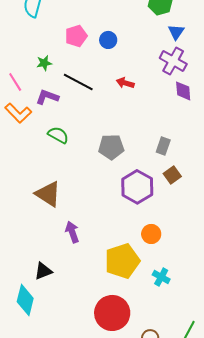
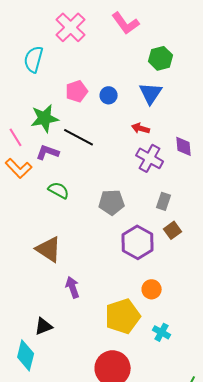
blue triangle: (176, 32) -> (151, 93), moved, size x1.4
purple cross: (173, 61) -> (150, 158), moved
green star: (44, 63) -> (45, 118), size x1.8
red arrow: (125, 83) -> (141, 128), moved

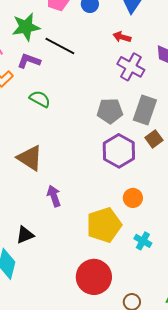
gray rectangle: (164, 201) -> (145, 110), size x1.6
gray pentagon: (112, 202) -> (110, 111), moved

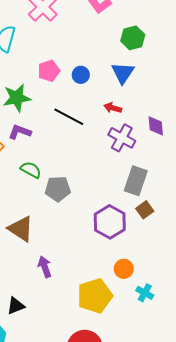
black line: (60, 46) -> (69, 117), moved
gray pentagon: (110, 111) -> (58, 189), moved
cyan cross: (143, 241) -> (145, 293), moved

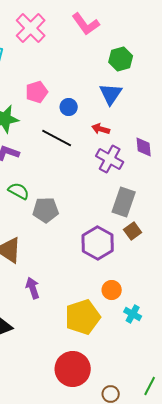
blue circle: (81, 75) -> (69, 107), moved

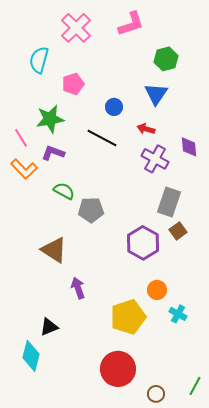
pink L-shape: (86, 24) -> (131, 24), turned -72
pink pentagon: (37, 92) -> (73, 84), moved

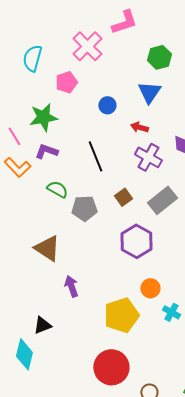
pink cross: (76, 28) -> (87, 46), moved
black line: (102, 138) -> (95, 156), moved, turned 40
gray rectangle: (169, 202) -> (162, 200), turned 32
brown square: (178, 231) -> (123, 197), moved

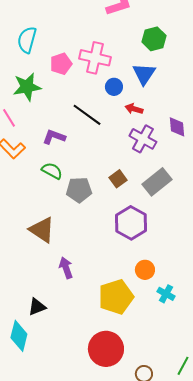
pink cross: (87, 46) -> (95, 58), moved, turned -32
blue circle: (107, 105) -> (114, 87), moved
green star: (43, 117) -> (27, 87), moved
purple L-shape: (46, 151) -> (54, 137), moved
black line: (95, 156) -> (87, 115), moved, turned -32

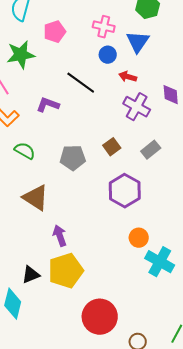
pink cross: (95, 58) -> (104, 27), moved, size x0.7
green semicircle: (52, 171) -> (25, 151), moved
gray rectangle: (157, 182) -> (151, 150), size x0.7
cyan cross: (166, 294) -> (160, 262), size x1.6
yellow pentagon: (116, 297) -> (66, 271), moved

